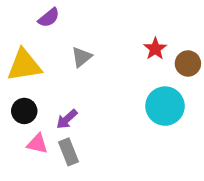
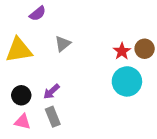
red star: (155, 49) -> (122, 51), moved
black circle: (24, 111) -> (21, 95), moved
pink triangle: (37, 144) -> (23, 122), moved

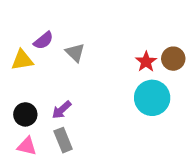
purple semicircle: (38, 14) -> (43, 40), moved
gray triangle: (63, 44) -> (75, 53), turned -36
yellow triangle: (19, 50) -> (22, 60), size x0.7

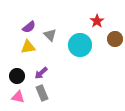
yellow triangle: (22, 60) -> (28, 47), moved
red star: (146, 62) -> (97, 21), moved
cyan circle: (152, 98) -> (80, 45), moved

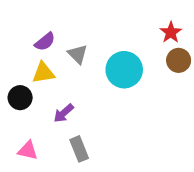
red star: (97, 21) -> (171, 32), moved
black circle: (17, 76) -> (20, 98), moved
gray rectangle: (42, 93) -> (79, 149), moved

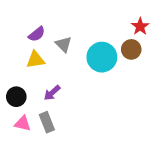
brown circle: (179, 60) -> (131, 49), moved
black circle: (20, 98) -> (16, 97), moved
gray rectangle: (79, 149) -> (47, 122), moved

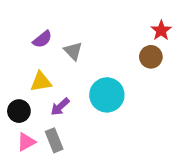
cyan circle: (102, 57) -> (107, 95), moved
yellow triangle: (35, 60) -> (41, 82), moved
pink triangle: (23, 123) -> (26, 142), turned -42

